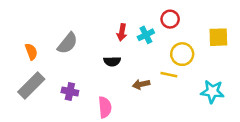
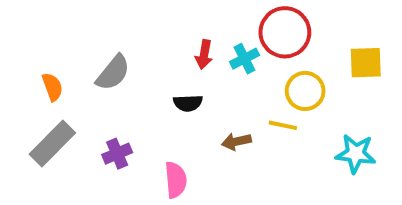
red circle: (170, 19) -> (285, 32), size x1.6
purple cross: (70, 92) -> (117, 154), turned -35

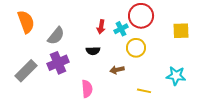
orange semicircle: (52, 87) -> (26, 22), moved, size x1.6
yellow circle: (305, 91) -> (136, 48), moved
yellow line: (283, 125) -> (144, 91), moved
purple cross: (117, 154) -> (58, 63), moved, size x1.5

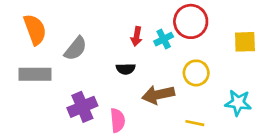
yellow circle: (136, 48) -> (196, 73), moved
purple cross: (58, 63) -> (82, 107), moved
brown arrow: (117, 70) -> (158, 95), size x1.6
gray rectangle: (26, 71) -> (35, 74), moved, turned 45

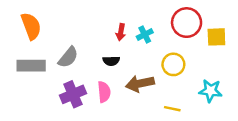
red circle: (191, 21) -> (187, 23), moved
gray semicircle: (76, 49) -> (68, 57), moved
pink semicircle: (118, 120) -> (104, 92), moved

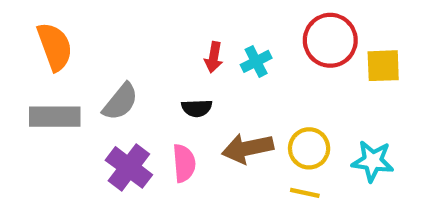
yellow circle: (173, 64) -> (309, 148), moved
purple cross: (73, 94) -> (129, 167), turned -30

